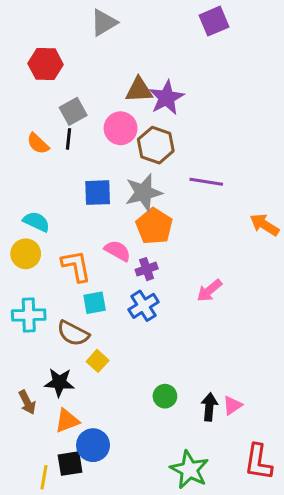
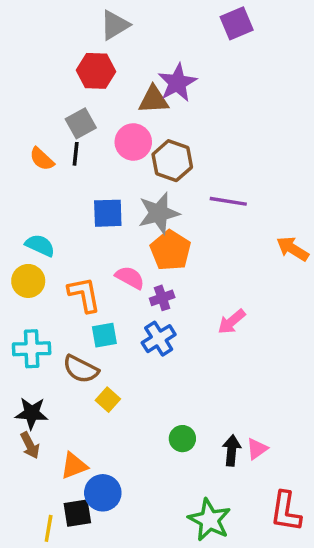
red hexagon: (46, 64) -> (96, 71), moved
purple star: (166, 98) -> (177, 83), moved
black star: (59, 382) -> (32, 413), moved

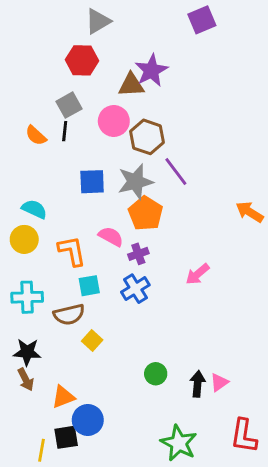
purple line: (228, 201) -> (176, 172), moved, turned 44
brown semicircle: (81, 369) -> (69, 315), turned -40

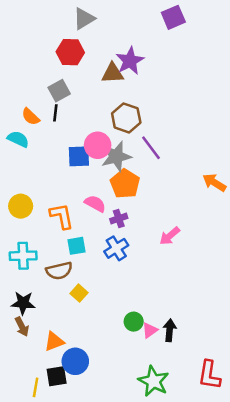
pink circle: (114, 121) -> (98, 145), moved
cyan semicircle: (34, 209) -> (18, 139), moved
pink triangle: (219, 382) -> (150, 330), moved

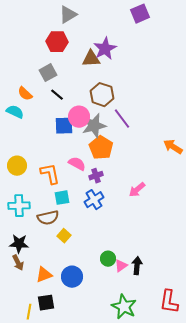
black line: (55, 113) -> (57, 95), moved, turned -56
blue circle: (75, 361) -> (72, 277), moved

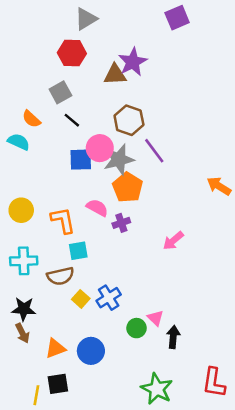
blue cross: (94, 200) -> (109, 298), moved
pink triangle: (121, 266) -> (156, 318), moved, turned -40

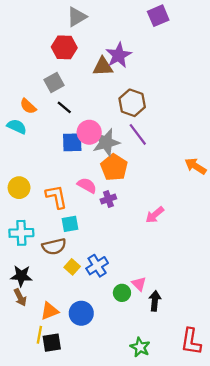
brown hexagon: (129, 120) -> (132, 103), moved
green star: (157, 389) -> (140, 347), size x0.7
yellow line: (36, 395) -> (39, 335), moved

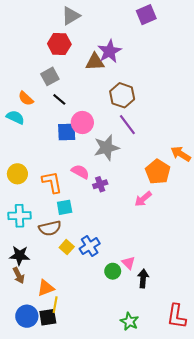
gray star: (106, 142) -> (106, 148), moved
orange pentagon: (114, 167) -> (158, 172), moved
blue circle: (81, 313) -> (27, 316), moved
yellow line: (39, 335) -> (55, 305), moved

